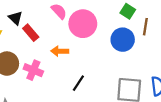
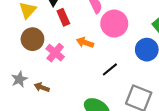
black line: (78, 83) -> (110, 69), moved

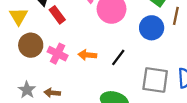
orange arrow: (85, 43) -> (87, 55), moved

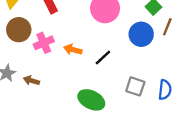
pink cross: (58, 54) -> (44, 43), turned 30
gray square: (155, 80) -> (135, 86), size x0.7

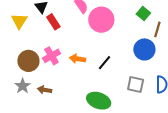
brown circle: (19, 30) -> (28, 61), moved
blue circle: (141, 34) -> (144, 49), moved

